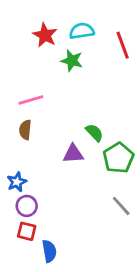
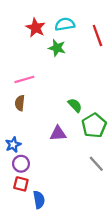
purple triangle: (73, 154) -> (58, 133), moved

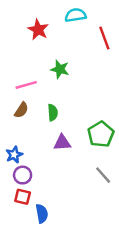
cyan semicircle: (65, 24) -> (75, 15), moved
green star: (57, 48) -> (60, 69), moved
brown semicircle: (20, 103) -> (21, 110), turned -152
green semicircle: (75, 105) -> (53, 113), moved, turned 40

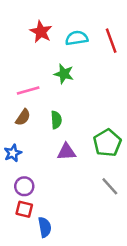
cyan semicircle: (75, 15) -> (77, 38), moved
blue star: (14, 155) -> (13, 153), moved

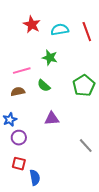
brown semicircle: (23, 117) -> (18, 92), turned -136
green semicircle: (56, 120) -> (44, 86), moved, turned 136
green pentagon: (107, 143) -> (84, 86), moved
purple circle: (24, 186) -> (19, 138), moved

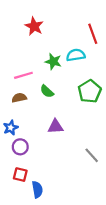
cyan semicircle: (60, 30) -> (76, 55), moved

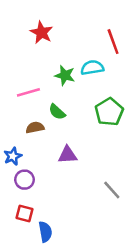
brown semicircle: (19, 98) -> (35, 128), moved

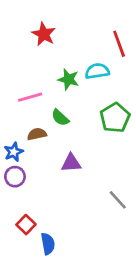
blue star: (13, 156) -> (14, 152), moved
purple circle: (25, 180) -> (15, 177), moved
red square: (25, 213) -> (26, 225), turned 30

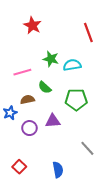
cyan semicircle: (97, 71) -> (72, 65), moved
green pentagon: (115, 118) -> (76, 100), moved, turned 30
purple circle: (15, 177) -> (29, 128), moved
blue semicircle: (48, 244) -> (58, 170), moved

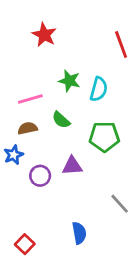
cyan semicircle: (72, 65) -> (99, 89), turned 114
brown semicircle: (27, 100) -> (28, 128), moved
red square: (19, 167) -> (25, 244), moved

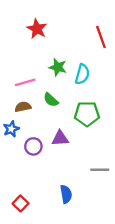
gray line: (120, 204) -> (100, 170), turned -48

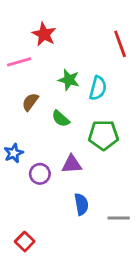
pink line: (25, 82) -> (19, 62), moved
brown semicircle: (23, 107) -> (30, 102), moved, turned -42
gray line: (100, 170) -> (119, 218), moved
blue semicircle: (66, 194) -> (81, 204), moved

